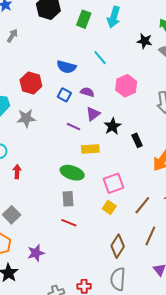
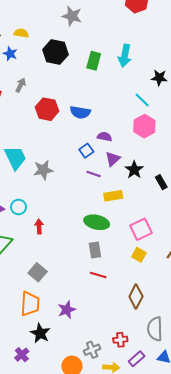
cyan line: (100, 58) -> (142, 100), moved
red hexagon: (31, 83) -> (47, 109), moved
blue square: (64, 95) -> (86, 151), moved, turned 32
brown diamond: (118, 246) -> (136, 296), moved

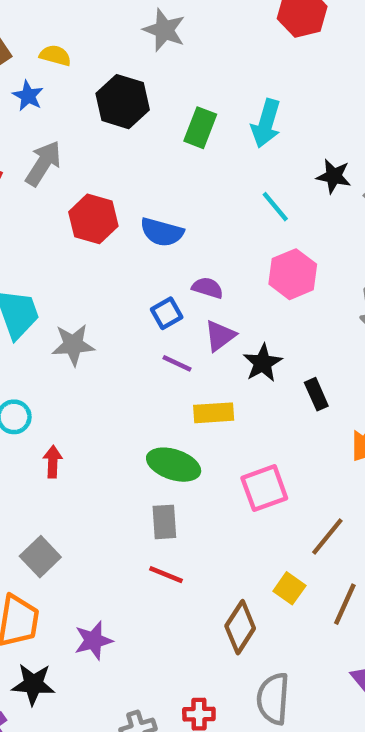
gray arrow: (21, 85) -> (43, 163), size x1.5
cyan line: (142, 100) -> (275, 207), moved
yellow square: (139, 255) -> (289, 588), moved
black star: (40, 333) -> (33, 684), turned -30

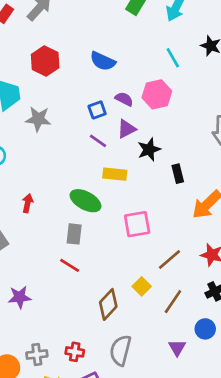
red hexagon: (93, 219) -> (45, 61), moved
pink hexagon: (293, 274) -> (157, 94), moved
red arrow: (53, 462) -> (28, 203), moved

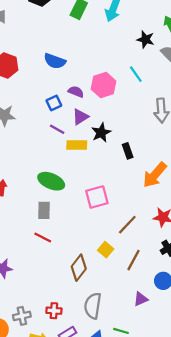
cyan line: (173, 58) -> (136, 74), moved
yellow rectangle: (115, 174) -> (77, 145), moved
purple triangle: (177, 348) -> (141, 299), turned 42

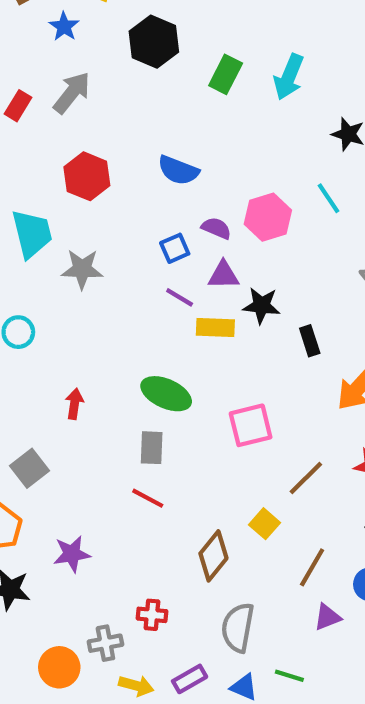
purple triangle: (80, 117) -> (223, 275), turned 30
black star: (101, 133) -> (261, 305), turned 30
brown line: (134, 260) -> (312, 567), moved
red cross: (54, 311) -> (152, 615), moved

